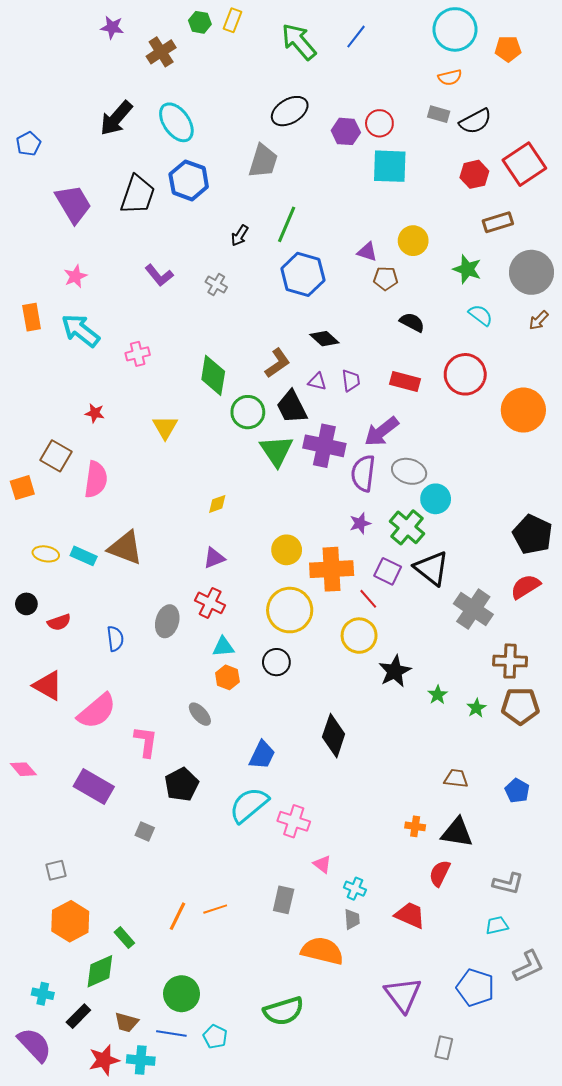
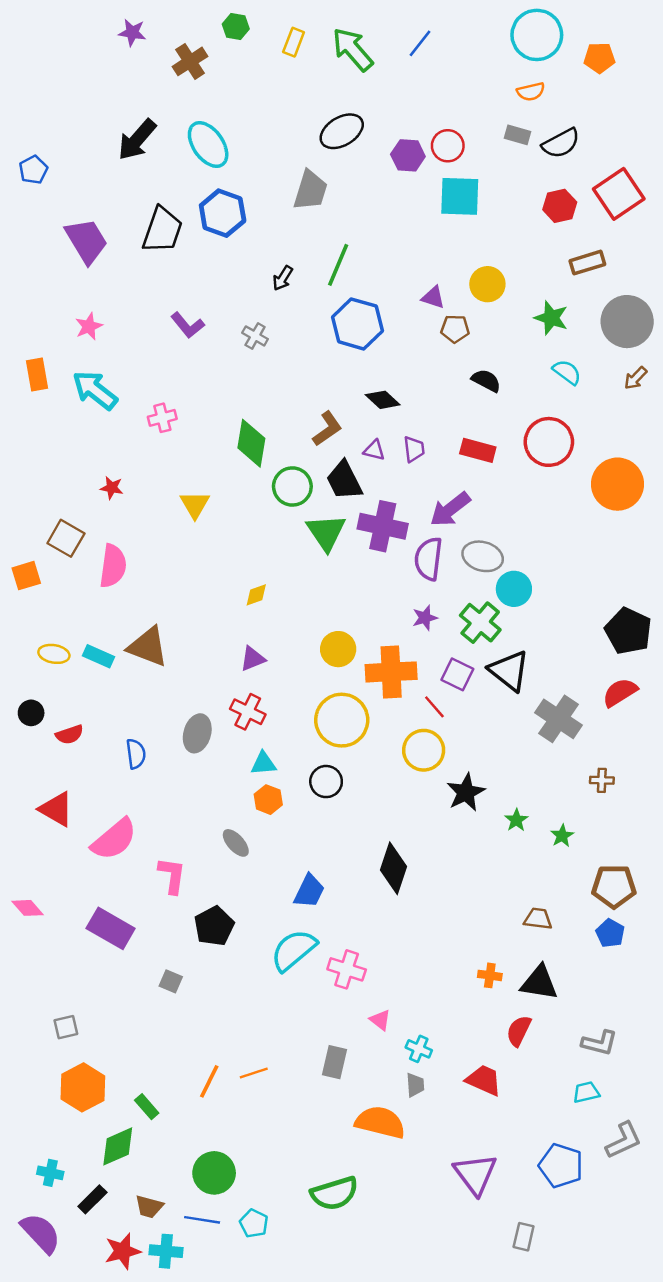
yellow rectangle: (233, 20) -> (294, 42), moved
brown cross: (510, 661) -> (602, 780), size x0.6
brown pentagon: (520, 706) -> (614, 886), moved

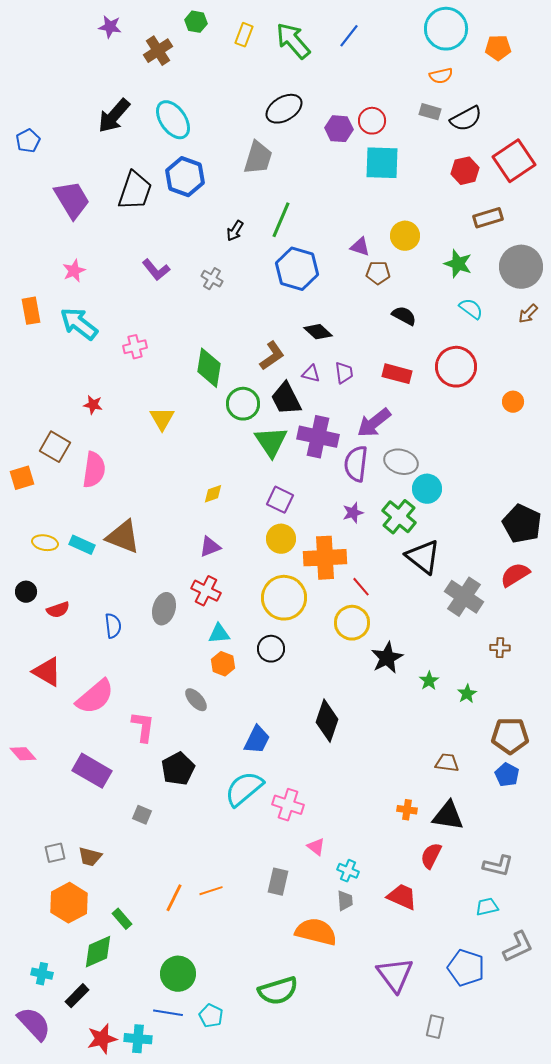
orange circle: (617, 484) -> (513, 402), size x0.5
purple square: (457, 674) -> (280, 500), moved
brown trapezoid: (149, 1207) -> (90, 857), moved

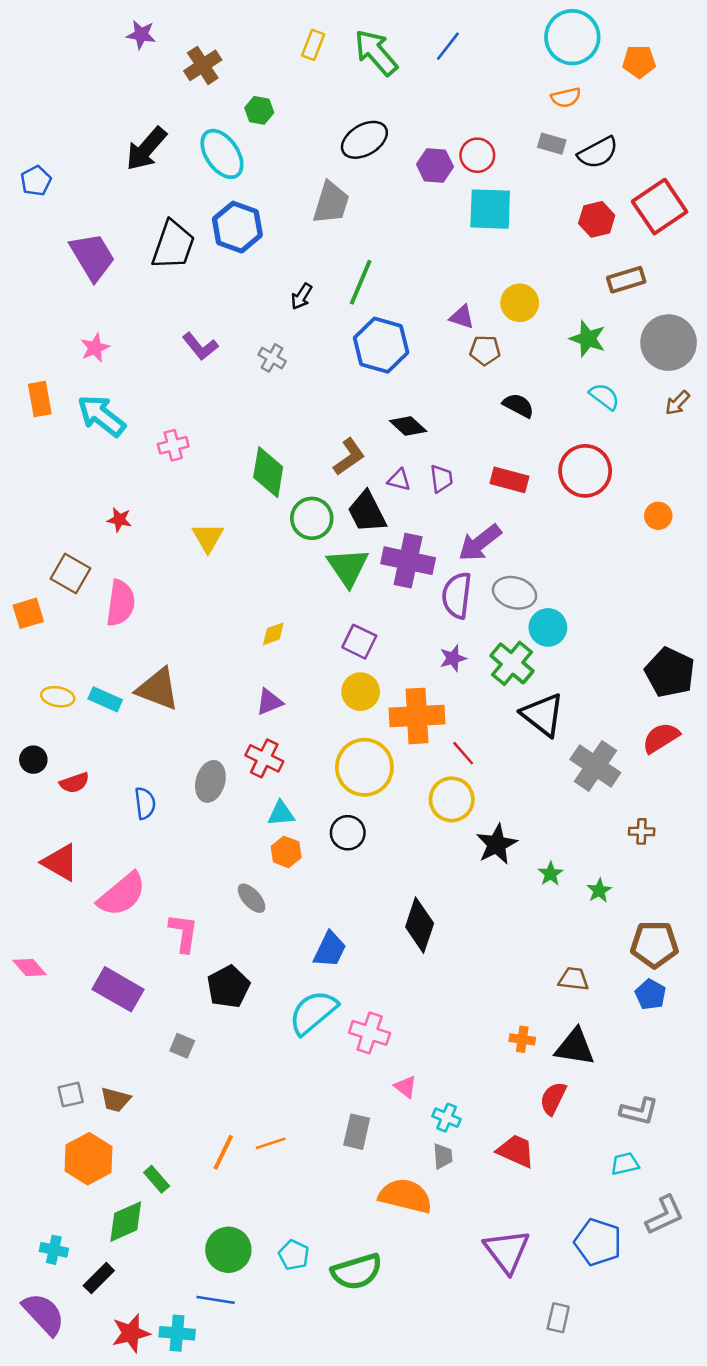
green hexagon: (196, 22) -> (259, 110), moved
cyan pentagon: (211, 1016) -> (294, 1255), moved

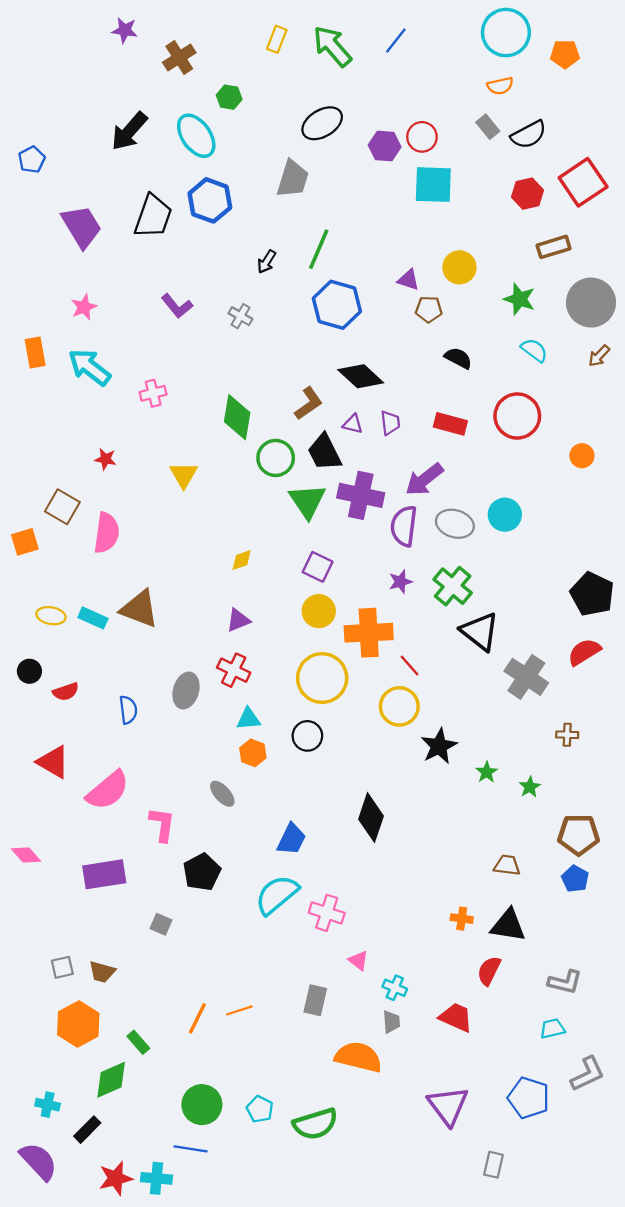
gray rectangle: (552, 144) -> (488, 127), turned 35
black diamond: (408, 426) -> (361, 376), size x1.4
cyan circle: (548, 627) -> (505, 515), moved
purple rectangle: (118, 989) -> (104, 874), turned -39

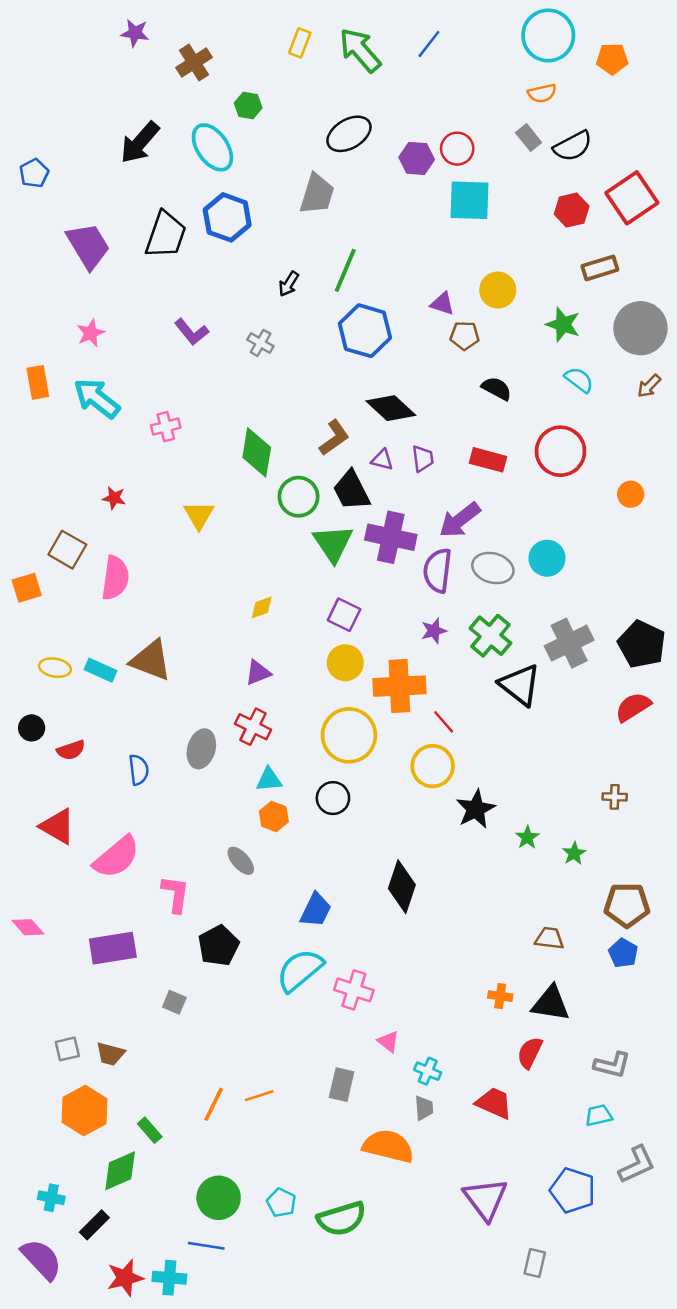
gray cross: (526, 677) -> (569, 643), moved, turned 30

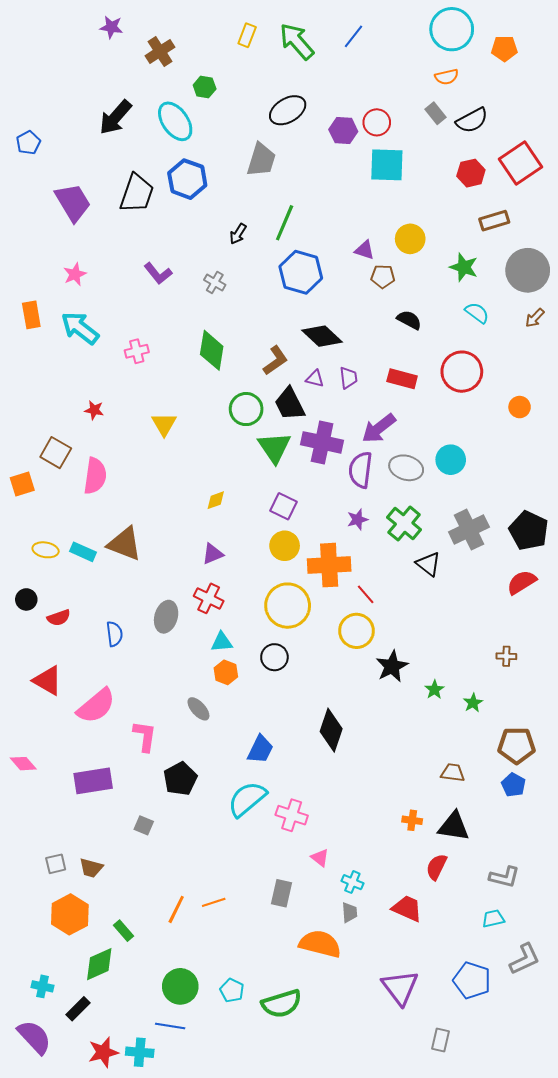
green diamond: (257, 452) -> (212, 350), moved
black triangle: (520, 685) -> (428, 564), size x0.7

